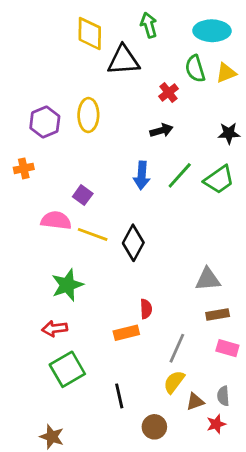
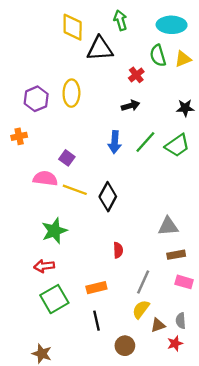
orange rectangle: (126, 333) -> (96, 288), moved

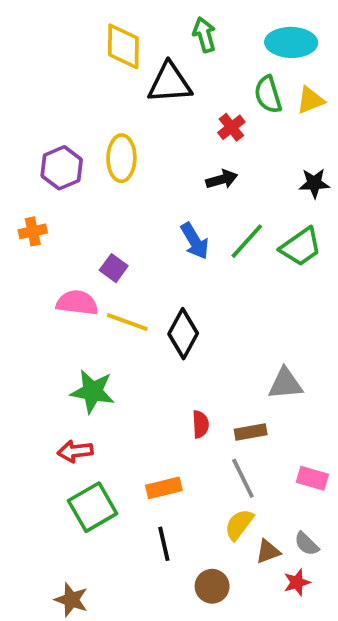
blue arrow: (115, 142) -> (195, 241), turned -35
green star: (54, 231) -> (93, 391), turned 30
brown rectangle: (176, 255) -> (251, 432), moved
gray line: (143, 282) -> (243, 478), turned -50
gray semicircle: (181, 321) -> (307, 544), turned -42

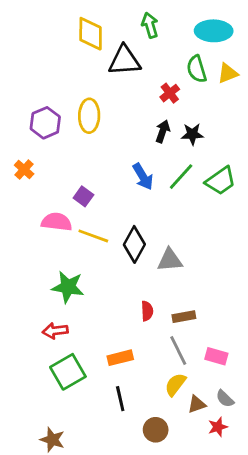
black arrow: (222, 179) -> (163, 131), turned -55
black star: (314, 183) -> (192, 134), moved
orange cross: (33, 231) -> (24, 169), turned -36
gray triangle: (285, 384) -> (170, 260), moved
pink rectangle: (312, 478) -> (216, 356), moved

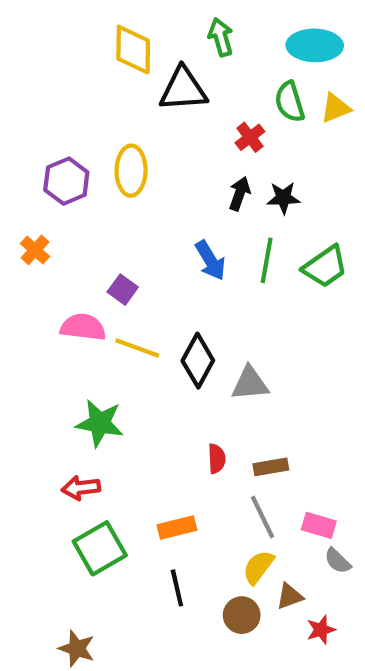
green line: (181, 177) -> (267, 260), turned -32
gray semicircle: (225, 399) -> (338, 561), moved
brown circle: (156, 430) -> (242, 615), moved

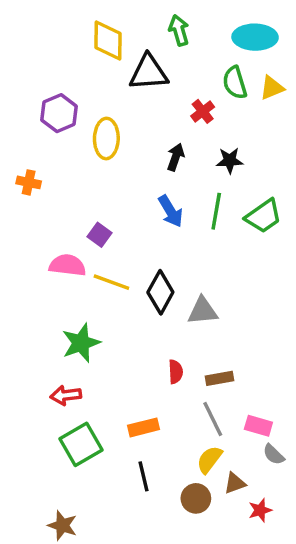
purple hexagon: (66, 181) -> (59, 113), moved
black arrow: (240, 194) -> (176, 157), moved
orange cross: (35, 250) -> (29, 182), moved, turned -30
green star: (100, 423) -> (81, 343), turned -30

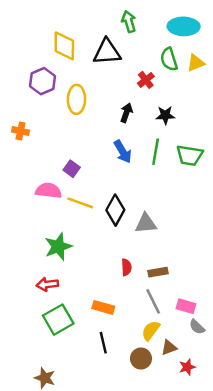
yellow diamond: (108, 40) -> (64, 46), moved
green trapezoid: (263, 216) -> (190, 155), turned 44
orange rectangle: (144, 427) -> (103, 307), turned 30

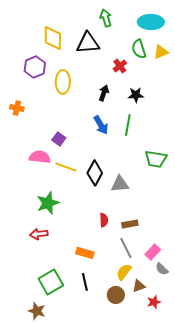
green trapezoid: (190, 155) -> (156, 159), moved
pink rectangle: (186, 306) -> (153, 252), turned -63
green square: (58, 320) -> (51, 282), moved

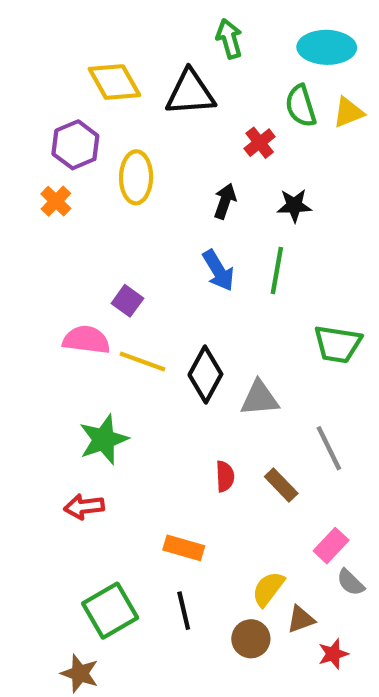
yellow diamond: (53, 38) -> (114, 82), turned -30
orange cross: (17, 108) -> (56, 201), moved, turned 32
brown rectangle: (130, 224) -> (281, 485), turned 56
gray line: (126, 248) -> (329, 448), moved

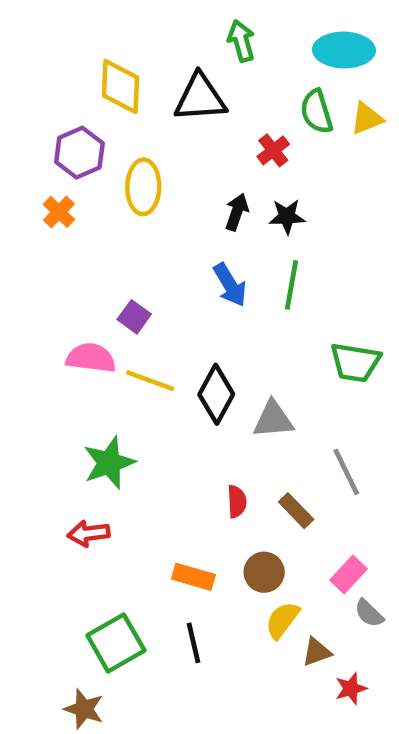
yellow diamond: (114, 82) -> (120, 87), turned 32
black star: (294, 205) -> (287, 216), moved
brown circle: (251, 639) -> (264, 572), moved

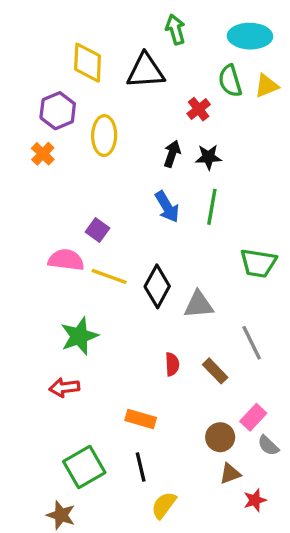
brown circle: (264, 572) -> (220, 437), moved
yellow semicircle: (282, 620) -> (164, 505), moved

